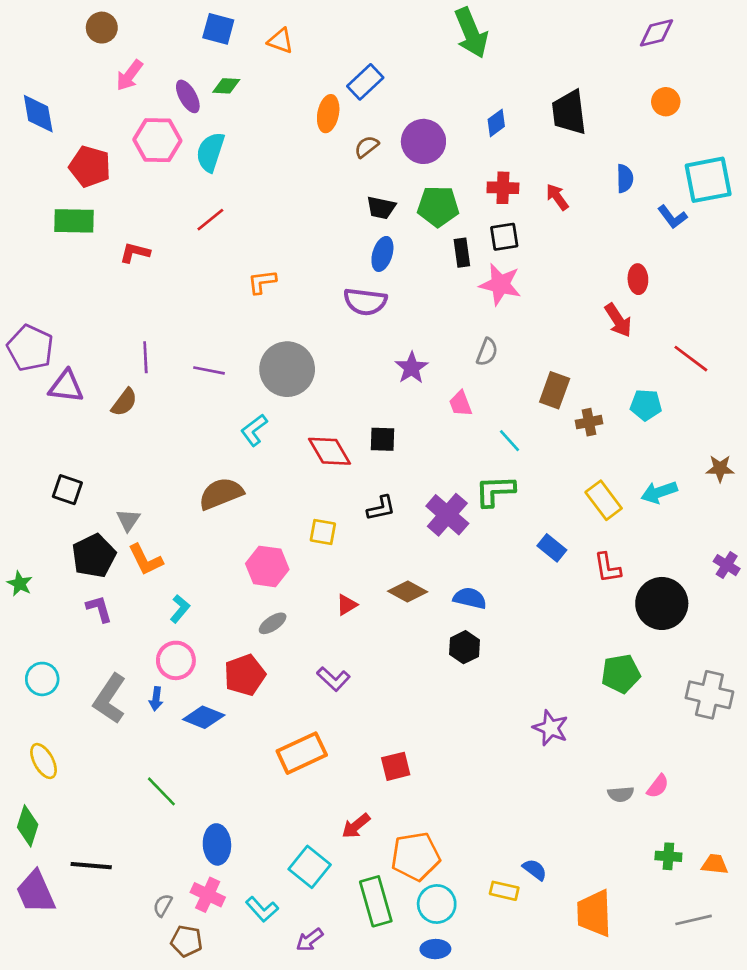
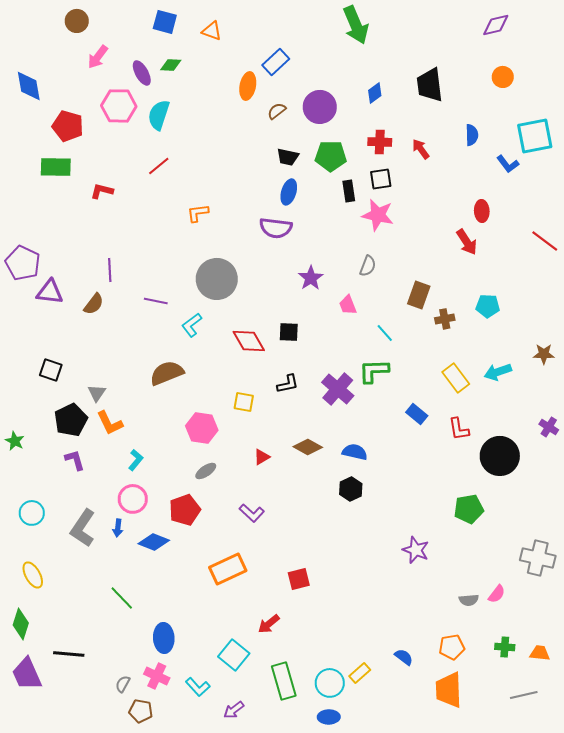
red line: (691, 359) -> (545, 241), moved
purple line: (209, 370) -> (156, 301), moved
gray cross: (709, 695) -> (538, 558), moved
orange pentagon: (416, 856) -> (452, 647), moved, size x0.7
yellow rectangle: (504, 891) -> (360, 673), moved, turned -55

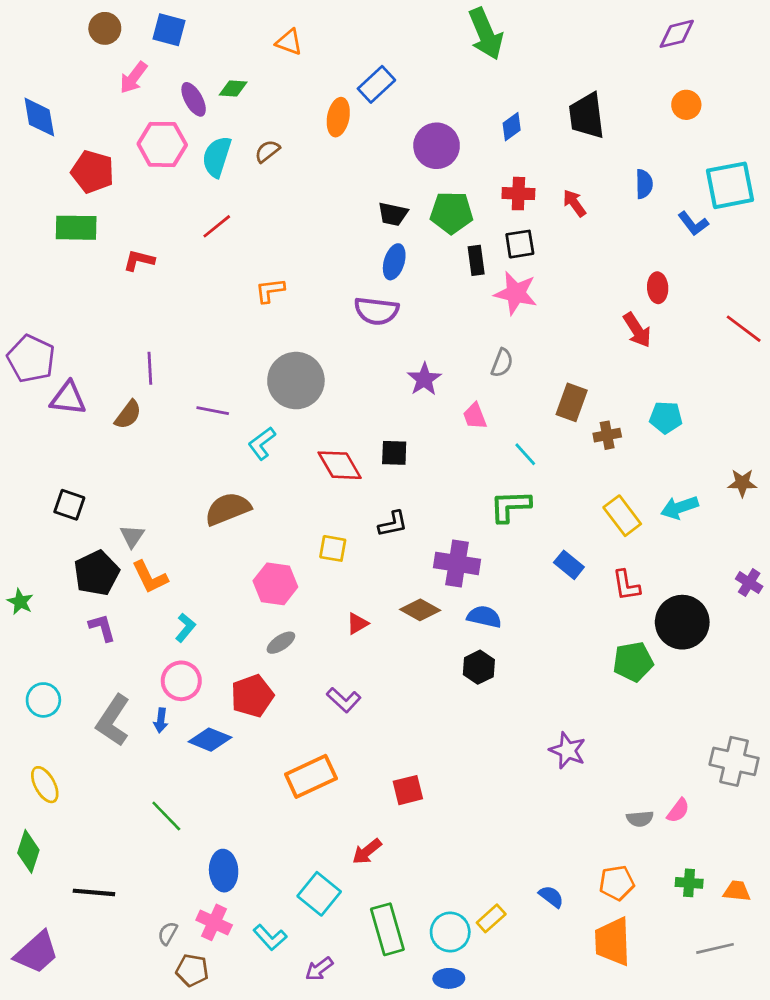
blue square: (165, 22) -> (169, 30), moved
brown semicircle: (277, 111) -> (267, 151), moved
purple cross: (338, 389) -> (457, 563), moved, turned -32
green pentagon: (469, 509) -> (633, 662), moved
purple trapezoid: (27, 674) -> (37, 952), moved, turned -108

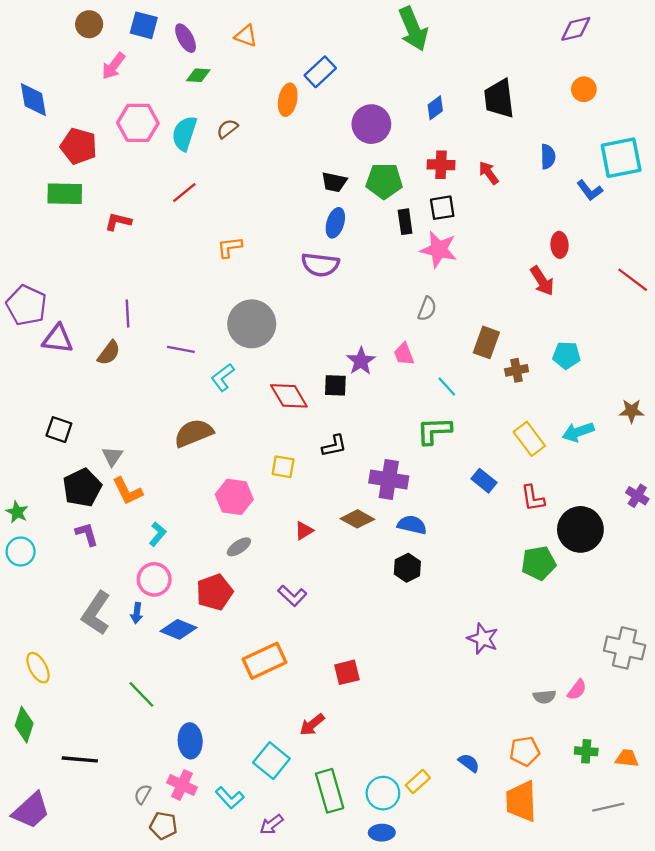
purple ellipse: (194, 99) -> (186, 38), moved
purple star: (424, 379) -> (361, 361), moved
cyan circle: (43, 700) -> (21, 552), moved

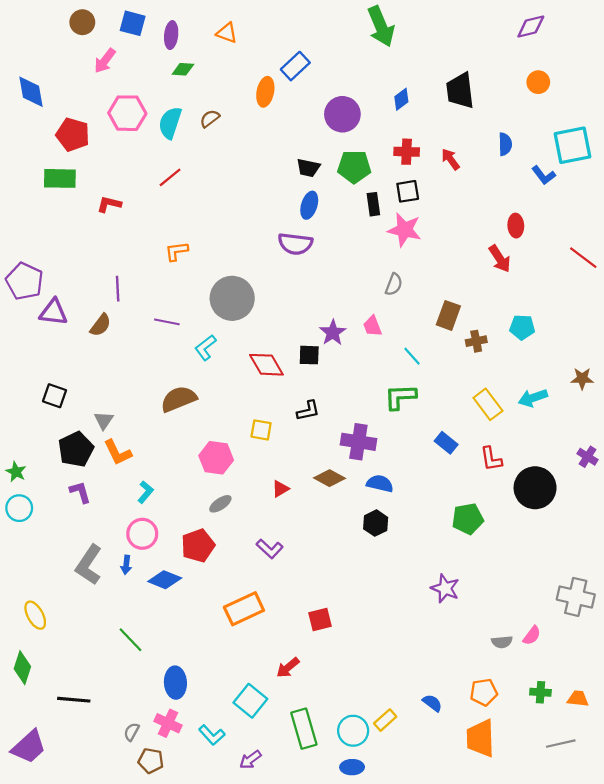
purple ellipse: (186, 38) -> (171, 35), turned 35
orange L-shape: (230, 247) -> (177, 251), moved
green pentagon: (539, 563) -> (468, 519), moved

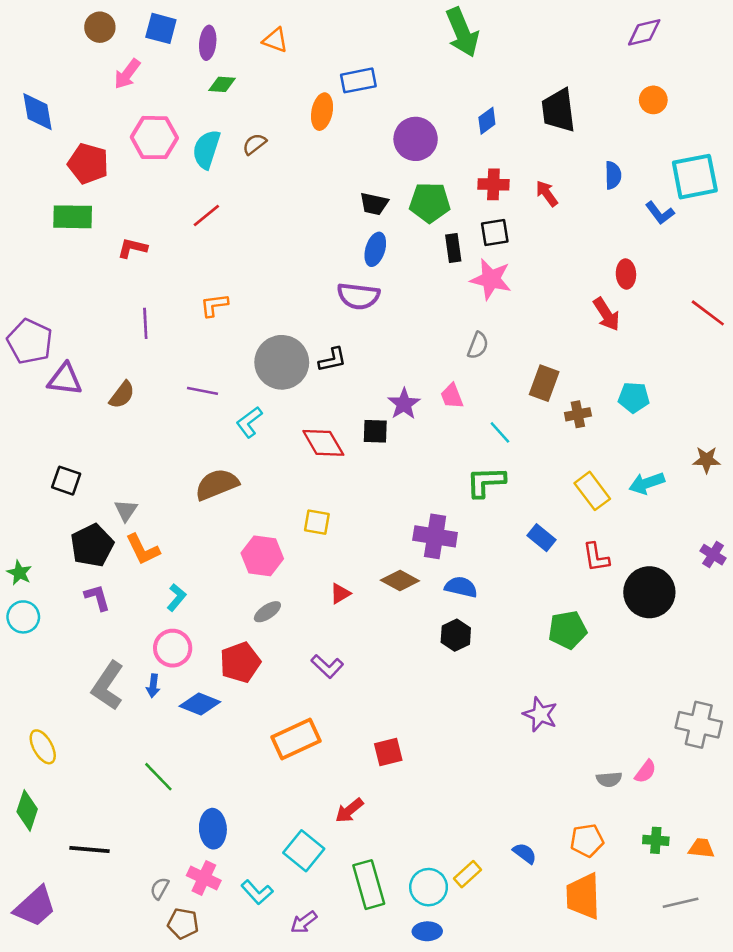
blue rectangle: (295, 66) -> (358, 80), turned 32
purple line: (118, 289) -> (145, 323), moved
black L-shape: (308, 411) -> (332, 360), moved

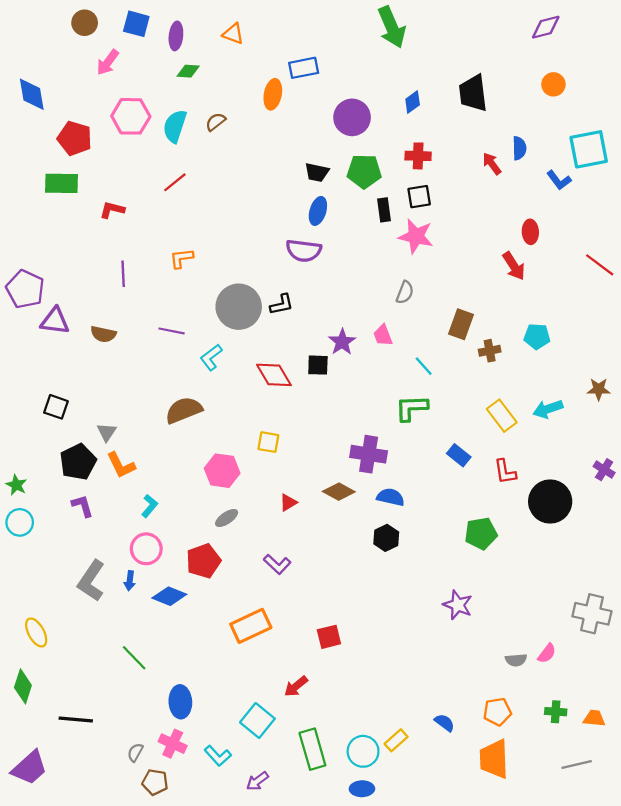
red arrow: (547, 193) -> (492, 164), moved
brown semicircle: (122, 395) -> (103, 334), turned 65

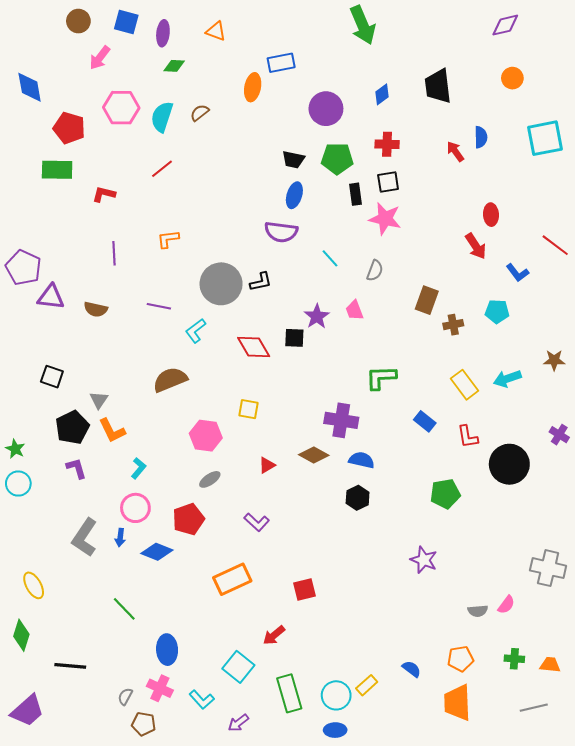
blue L-shape: (559, 180) -> (517, 273), moved
cyan line: (424, 366) -> (330, 258), moved

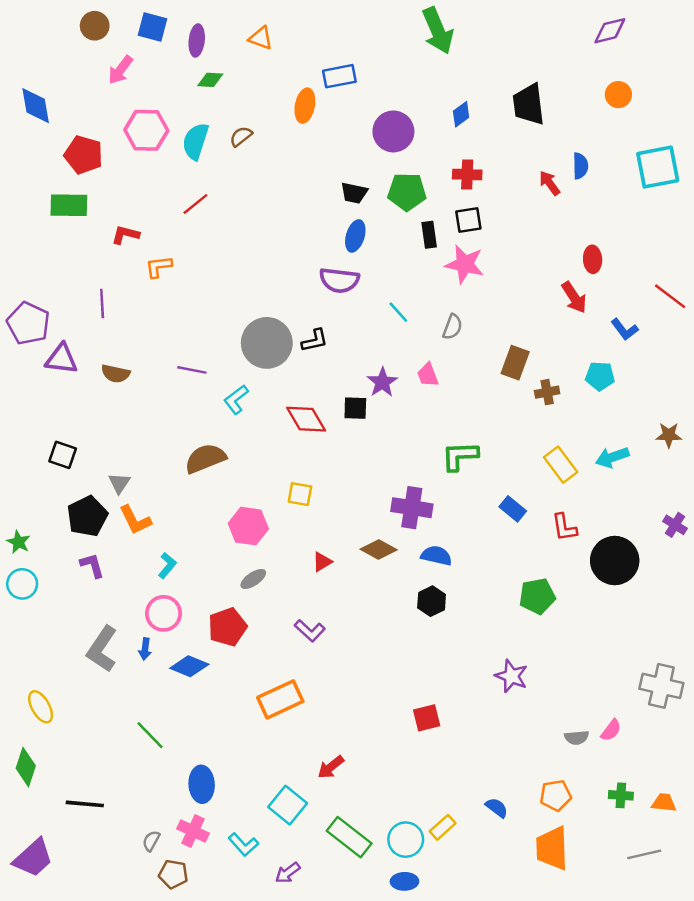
orange L-shape: (168, 239) -> (159, 267), moved
purple line: (114, 253) -> (102, 304), moved
red square: (305, 589) -> (427, 718), moved
green rectangle: (289, 693) -> (349, 837), turned -36

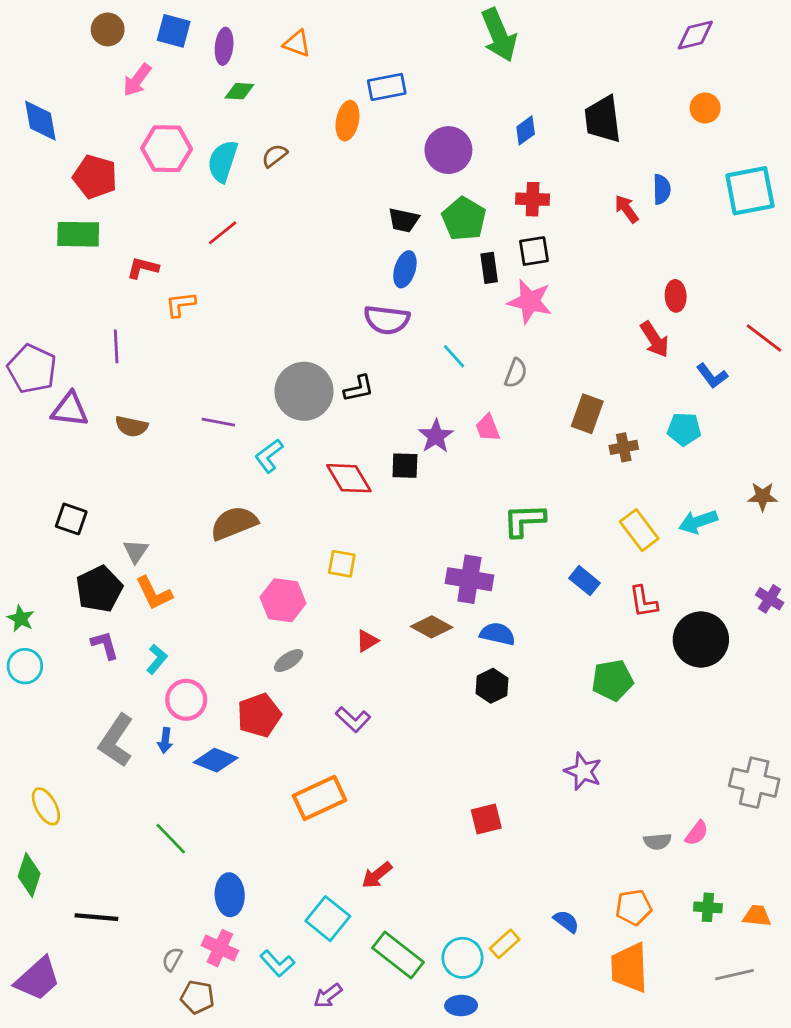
green pentagon: (407, 192) -> (464, 219), turned 30
cyan L-shape: (167, 565) -> (157, 659), moved

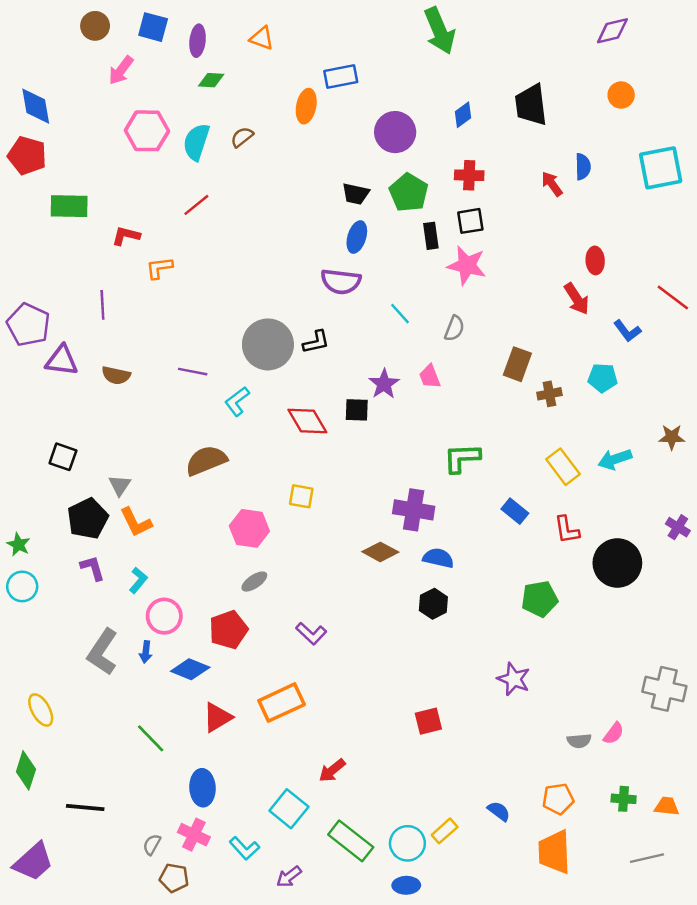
red pentagon: (95, 177) -> (27, 156), moved
red triangle: (367, 641) -> (217, 717), moved, size x1.5

